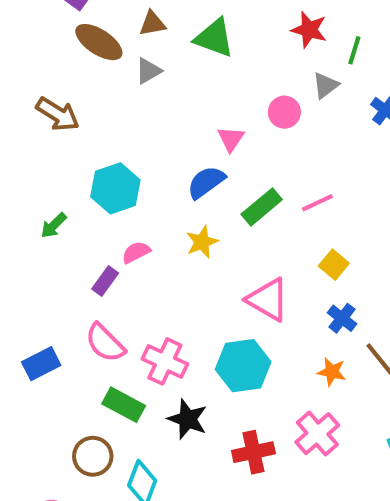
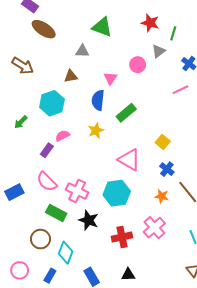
brown triangle: (152, 24) -> (71, 76), moved
gray triangle: (148, 71) -> (82, 51), moved, turned 32
blue semicircle: (206, 182) -> (98, 100), turned -48
pink line: (317, 203) -> (180, 90), moved

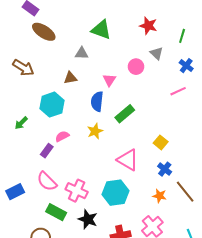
green line: (173, 33) -> (182, 36), moved
gray triangle: (159, 51) -> (156, 53), turned -40

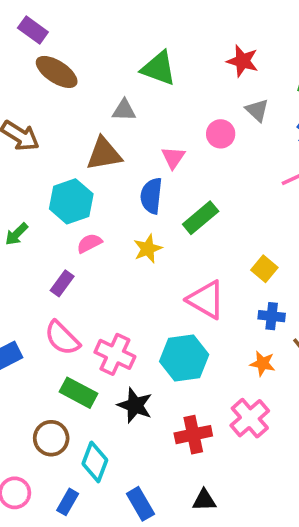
brown triangle: (70, 78) -> (104, 154), size x1.5
pink semicircle: (62, 136) -> (89, 243), moved
blue cross: (165, 169) -> (272, 316), turned -32

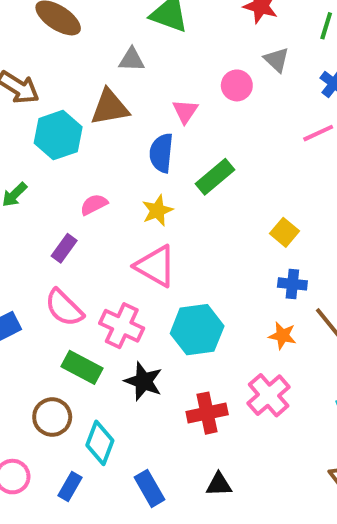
cyan hexagon: (71, 201) -> (58, 135), moved
pink triangle: (206, 300) -> (155, 266), moved

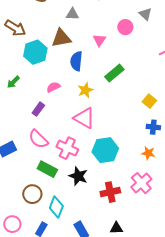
blue semicircle: (161, 153) -> (76, 61), moved

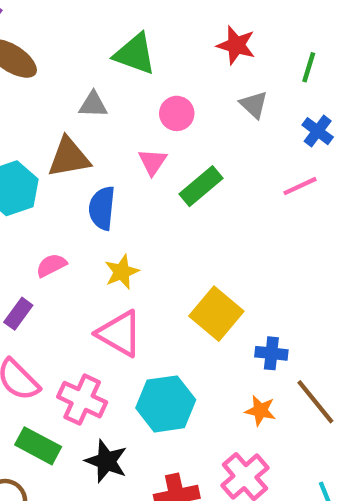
pink circle: (125, 27) -> (177, 113), moved
green rectangle: (114, 73) -> (201, 186), moved
yellow square: (149, 101) -> (216, 314), moved, size x1.6

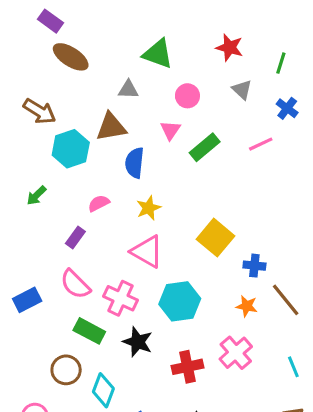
pink line: (300, 186) -> (261, 144), moved

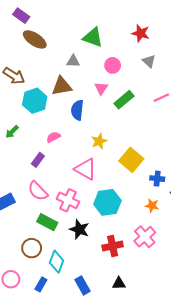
yellow star: (149, 208) -> (99, 141), moved

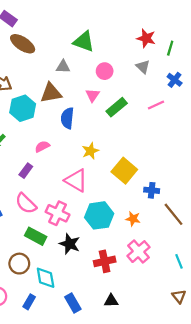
red star: (141, 33) -> (146, 38), moved
orange star: (152, 206) -> (133, 219), moved
cyan diamond: (57, 262) -> (46, 278), turned -30

